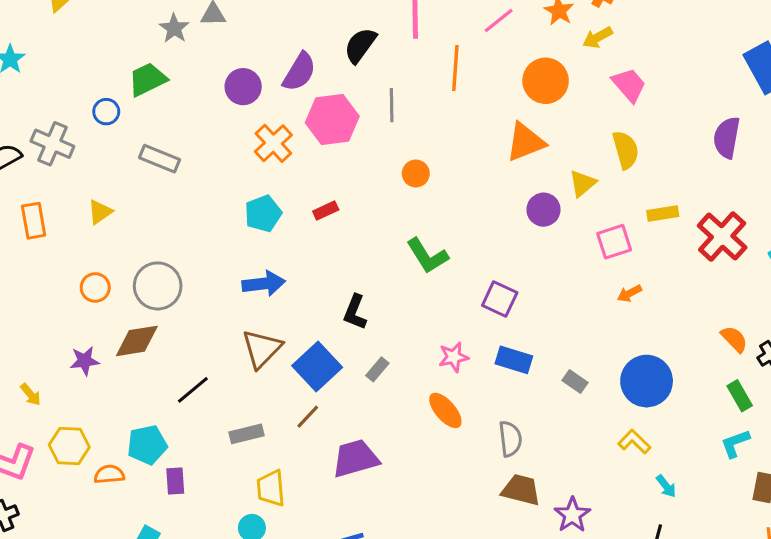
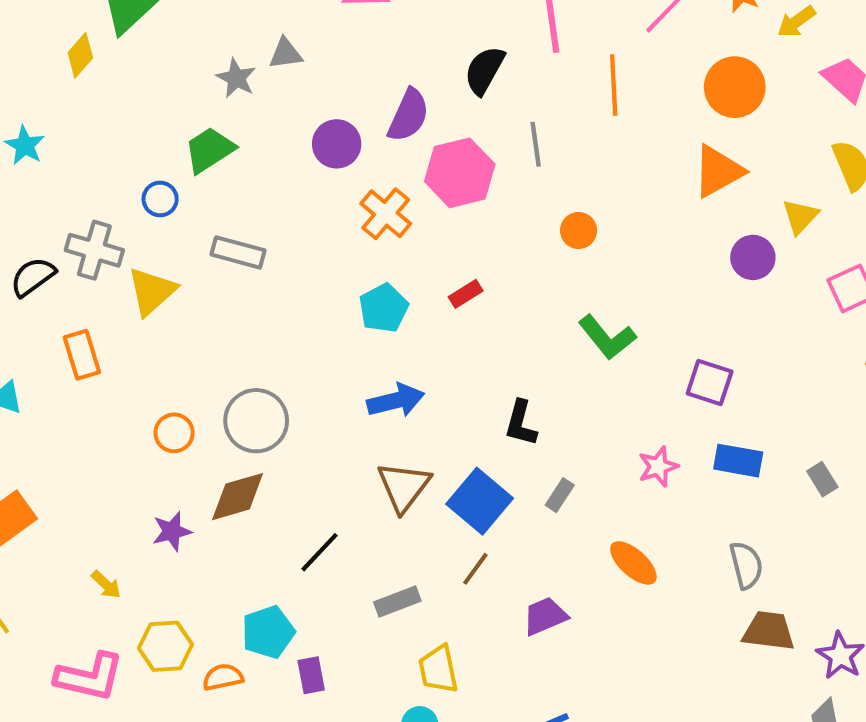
yellow triangle: (100, 212) -> (152, 291), moved, size x1.5
gray rectangle: (575, 381) -> (822, 479), turned 30
orange ellipse: (445, 410) -> (633, 563), moved
purple trapezoid: (355, 458) -> (545, 616), size x0.7

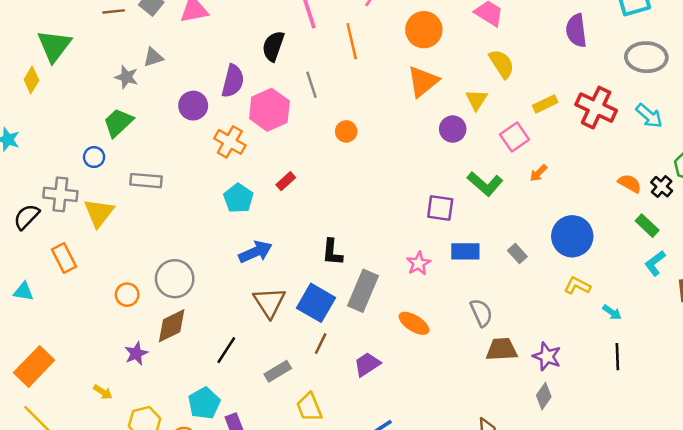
green L-shape: (607, 337) -> (485, 184), moved
gray rectangle: (560, 495) -> (363, 291), size x2.0

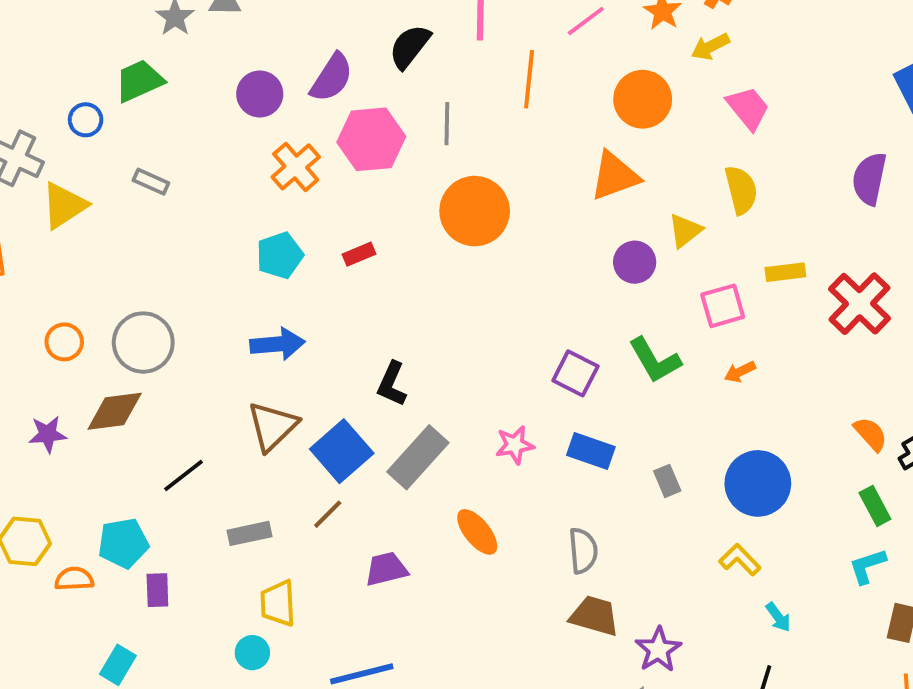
orange circle: (346, 131) -> (475, 211), size x2.0
gray rectangle: (146, 181) -> (151, 182), size x0.7

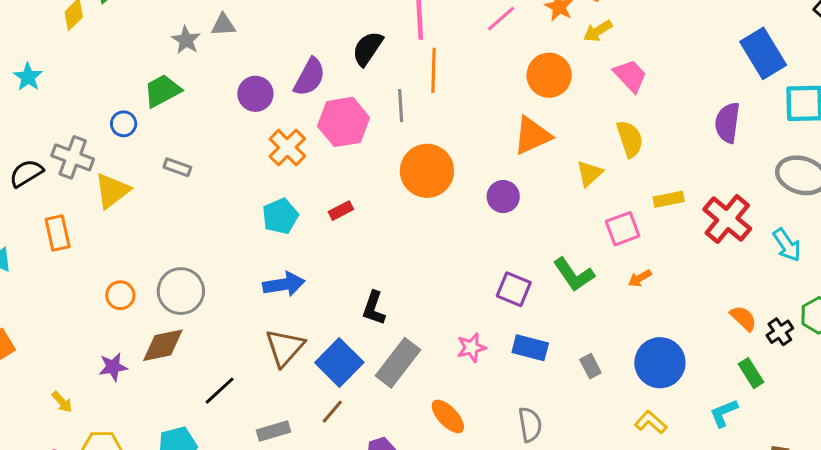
orange line: (529, 79) -> (434, 70), moved
purple circle: (635, 262) -> (503, 197), moved
cyan L-shape: (867, 566) -> (724, 413), moved

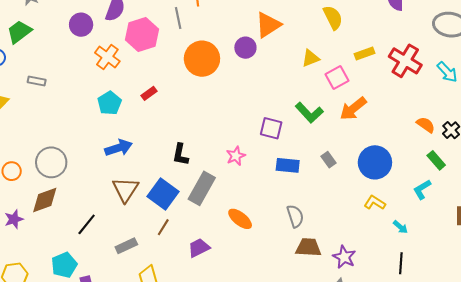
yellow triangle: (589, 173) -> (311, 58), moved, turned 30
purple circle: (503, 197) -> (245, 48), moved
orange arrow: (640, 278) -> (353, 109), size x1.8
pink star: (471, 348) -> (236, 156), moved
gray rectangle: (590, 366) -> (329, 160), moved

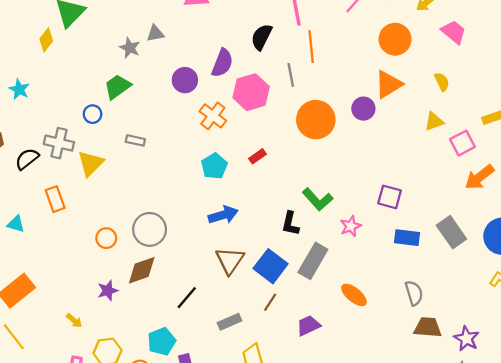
yellow semicircle: (333, 17) -> (442, 82), moved, size x0.7
green L-shape: (309, 113) -> (318, 199), moved
gray rectangle: (329, 160) -> (451, 232), size x1.8

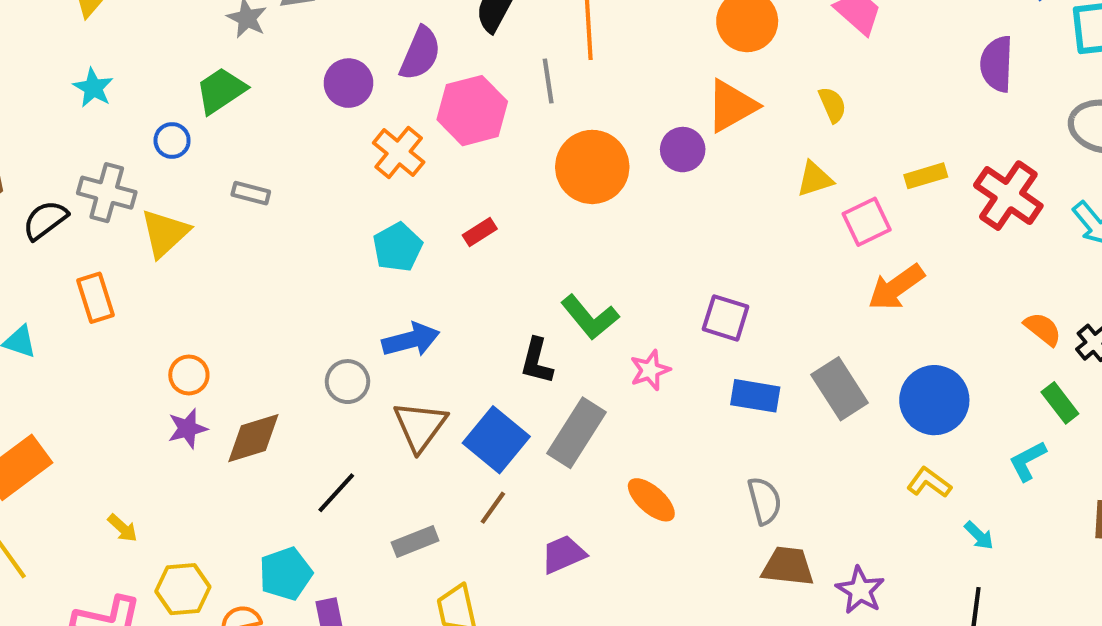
cyan star: (19, 89) -> (93, 88), moved
gray circle: (150, 229) -> (347, 382), moved, size x0.7
purple star: (108, 291) -> (187, 429), moved

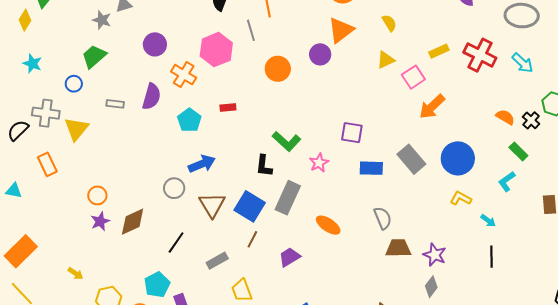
purple semicircle: (420, 53) -> (151, 97), moved
orange circle: (592, 167) -> (278, 69), size x0.7
red rectangle: (480, 232) -> (228, 107), turned 35

